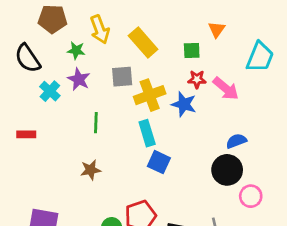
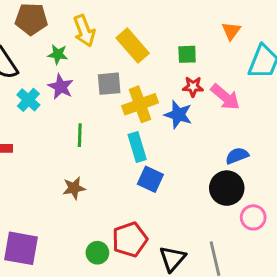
orange triangle: (217, 29) -> (231, 31), moved

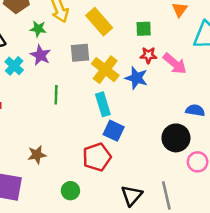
yellow cross: (140, 104) -> (105, 70), turned -32
blue semicircle: (237, 156) -> (195, 110), moved, turned 30
brown star: (74, 188) -> (37, 155), moved
red pentagon: (130, 239) -> (97, 157), moved

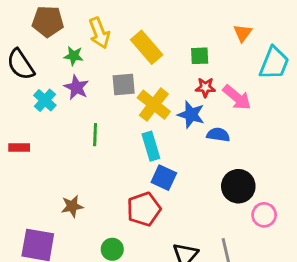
blue semicircle: (195, 110) -> (218, 135), moved

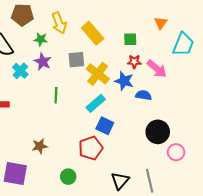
cyan rectangle: (151, 146) -> (96, 103), turned 66

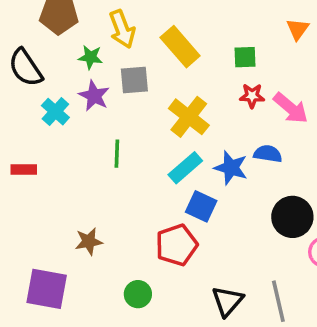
gray square: (76, 60) -> (134, 80), moved
blue star: (124, 81) -> (231, 168), moved

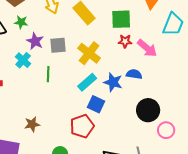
green star: (91, 57) -> (21, 22), moved
green square: (245, 57) -> (121, 19), size x1.5
gray square: (134, 80) -> (58, 45), moved
cyan cross: (55, 112) -> (23, 60), moved

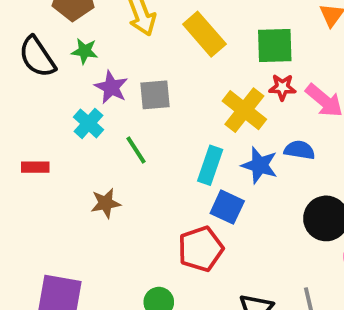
yellow cross: (89, 53) -> (244, 110), moved
green line: (48, 74) -> (136, 150), turned -35
cyan rectangle: (87, 82) -> (210, 165), turned -30
brown star: (32, 124) -> (106, 203), moved

